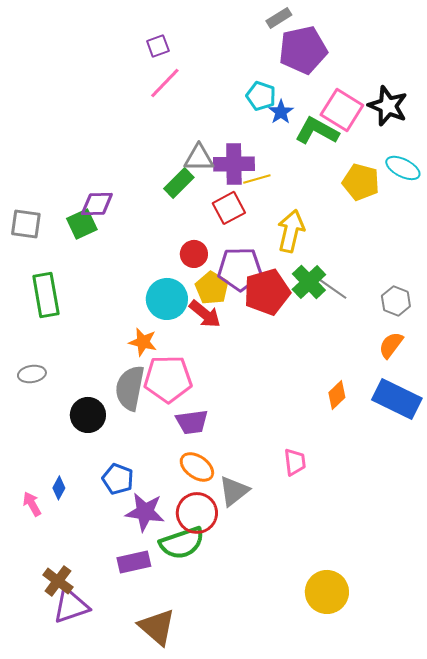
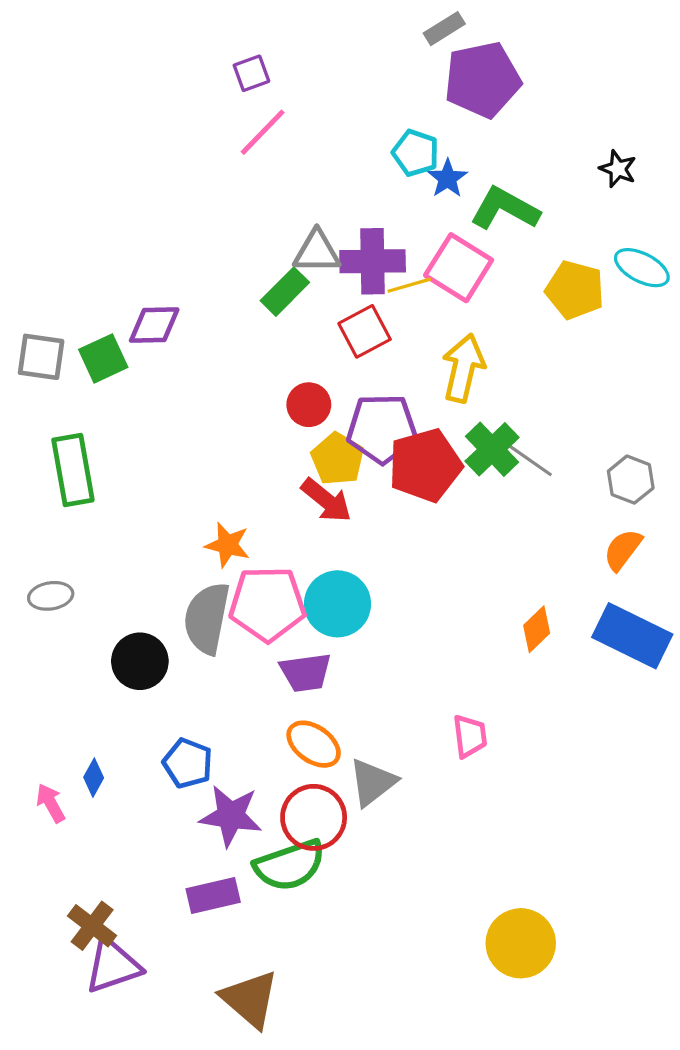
black star: (388, 106) -> (618, 169), size x0.6
pink square: (342, 110) -> (459, 268), moved
green square: (82, 224) -> (103, 358), moved
cyan circle: (167, 299) -> (337, 604), moved

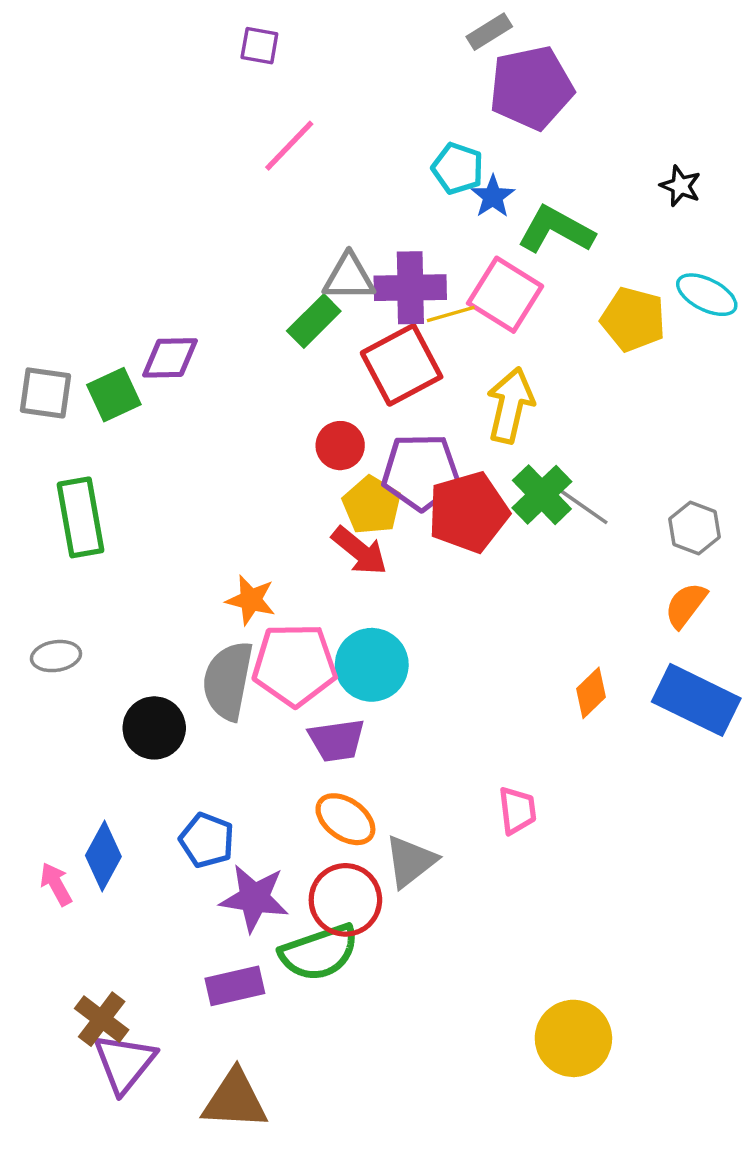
purple square: (251, 73) -> (259, 46), moved, turned 30
red square: (365, 331) -> (402, 365), size x1.4
blue diamond: (94, 778) -> (103, 856), size x1.6
purple triangle: (113, 966) -> (124, 1063), turned -32
brown triangle: (250, 999) -> (235, 1100), moved, turned -38

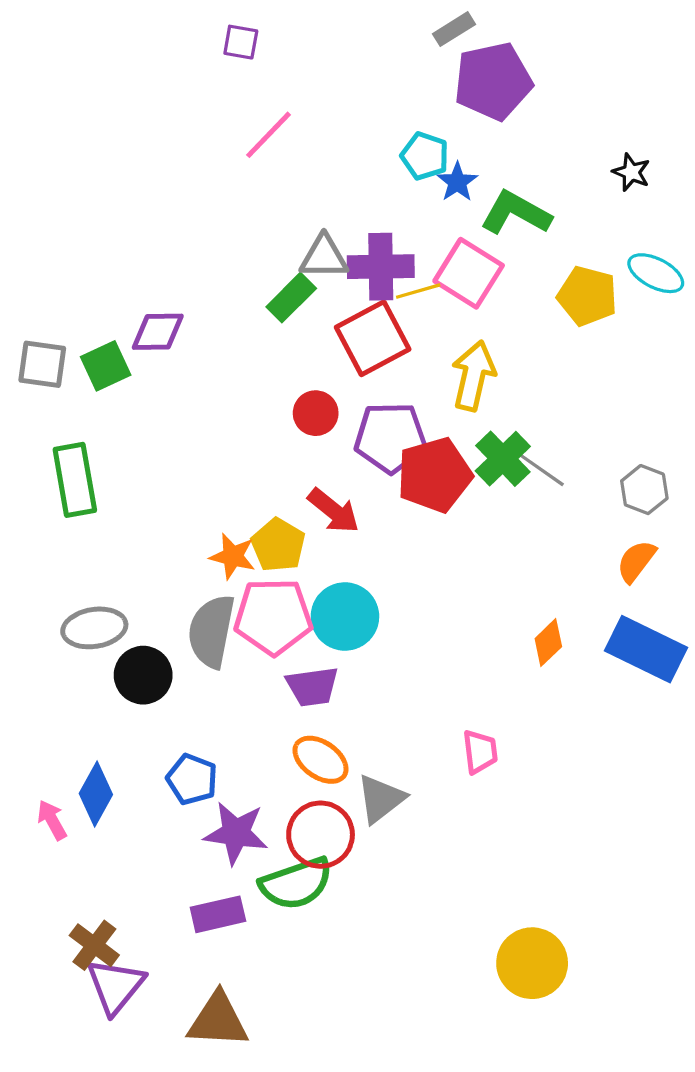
yellow pentagon: (372, 505) -> (278, 545), moved
gray ellipse: (56, 656) -> (94, 628), moved, size x1.4

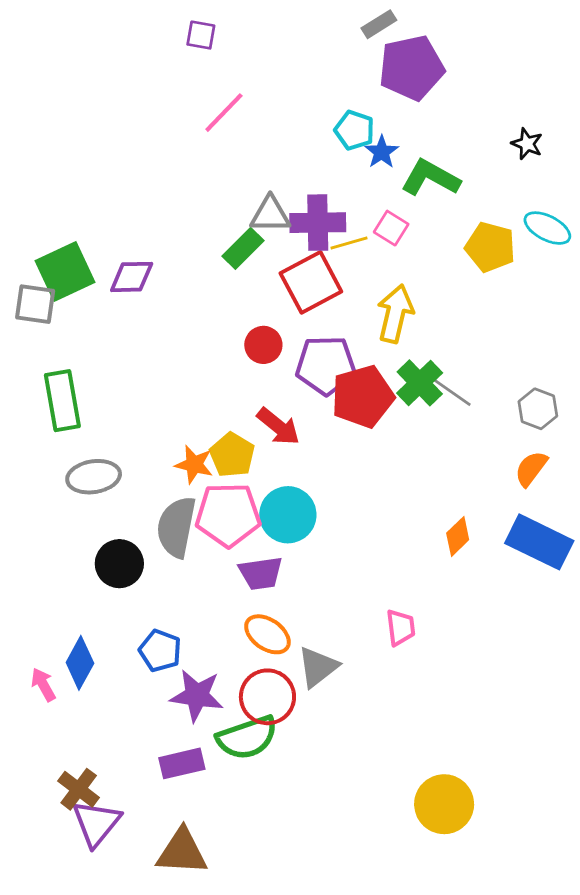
pink square: (469, 273) -> (391, 228), size x0.6
green square: (106, 366) -> (65, 272), moved, size x1.4
gray ellipse: (94, 628) -> (94, 477), moved

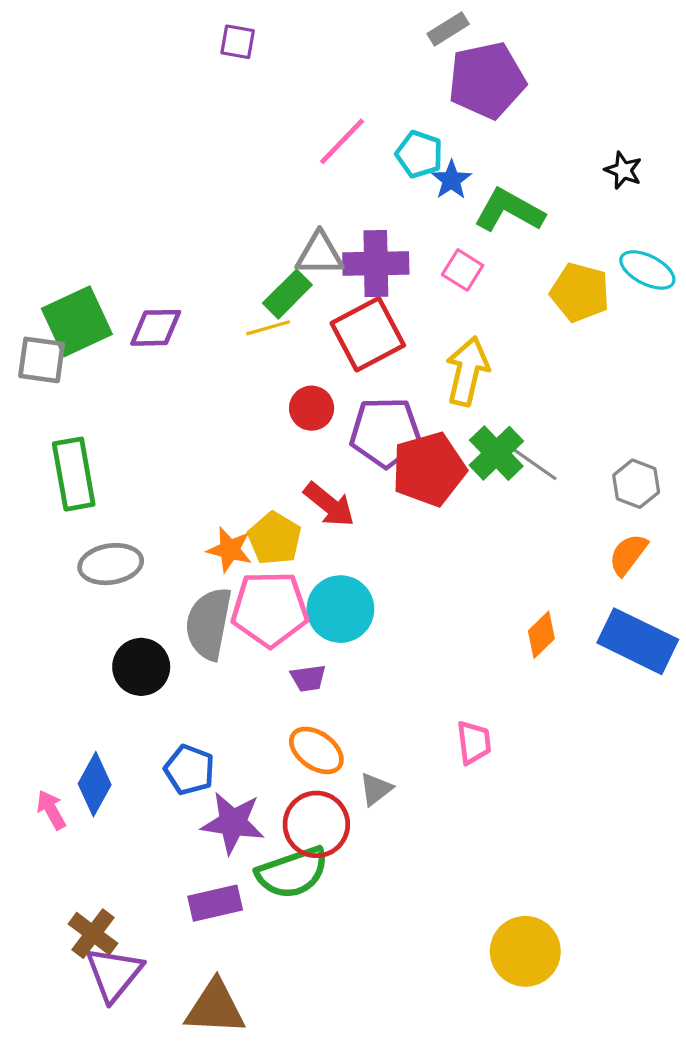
pink line: (224, 113) -> (342, 141), moved
yellow line: (349, 243) -> (268, 328), moved
purple trapezoid: (261, 573) -> (308, 678), size x0.7
gray triangle: (318, 667) -> (376, 789), size x0.7

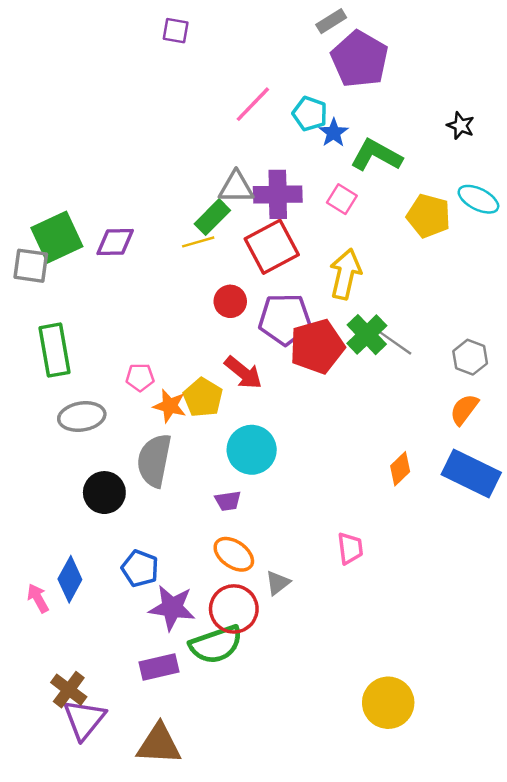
purple pentagon: (487, 80) -> (360, 59), turned -30
pink pentagon: (270, 609) -> (140, 377), moved, size x0.5

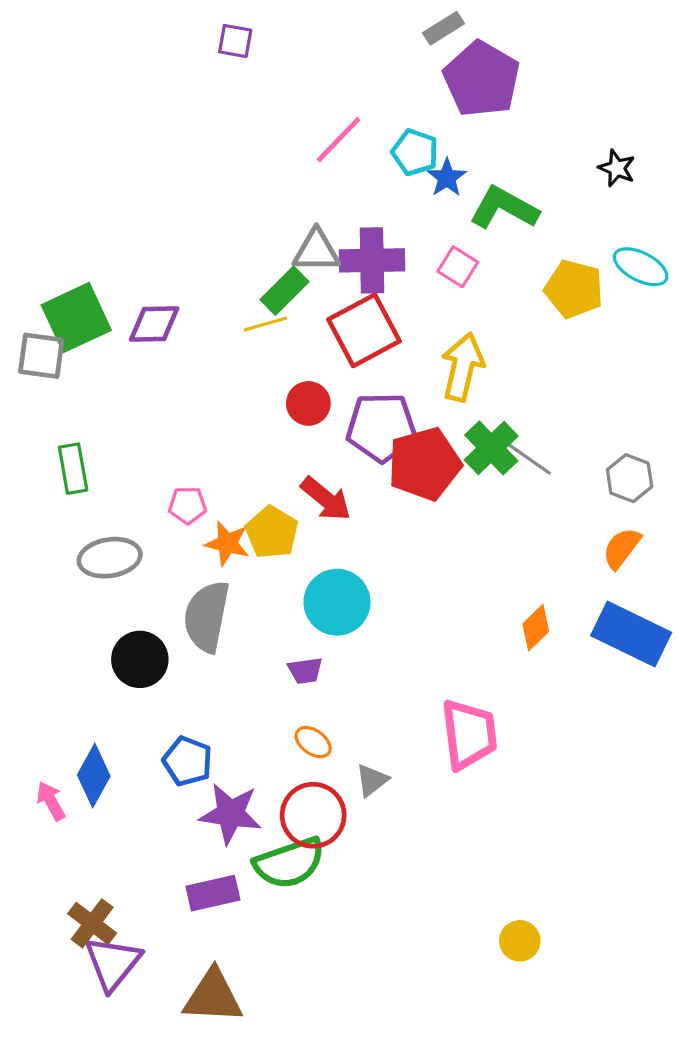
green rectangle: (54, 350) -> (73, 469), size x0.7
pink trapezoid: (350, 548) -> (469, 734), size x1.6
orange ellipse: (234, 554) -> (313, 742), size x0.7
yellow circle: (388, 703) -> (520, 941), size x0.6

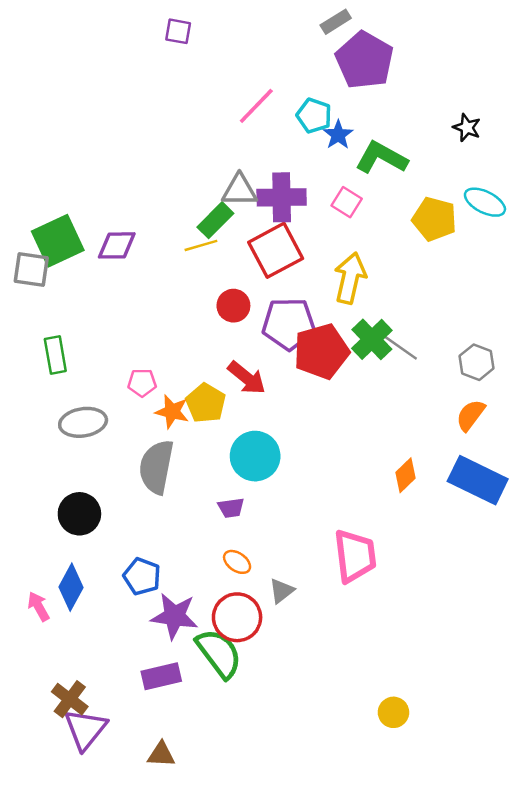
black circle: (140, 659) -> (79, 514), moved
green semicircle: (289, 863) -> (219, 653), turned -108
brown triangle: (213, 996) -> (161, 754), size x0.6

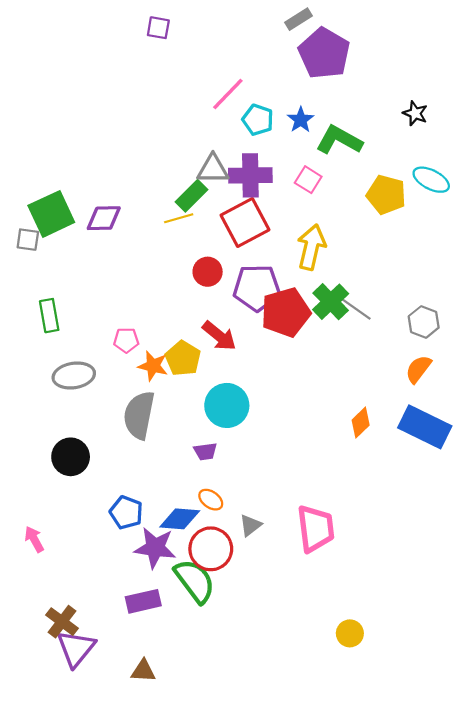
cyan pentagon: (314, 116) -> (258, 120), moved
gray square: (31, 270) -> (28, 240), size x0.7
pink trapezoid: (355, 556) -> (316, 529), moved
blue diamond: (71, 587) -> (180, 519), moved, turned 66

